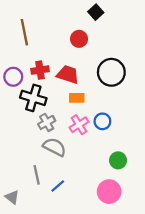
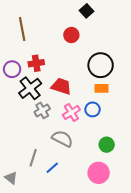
red trapezoid: (68, 75) -> (61, 86), moved
black cross: (33, 98) -> (30, 88), turned 35
orange rectangle: (77, 98) -> (102, 88), moved
gray semicircle: (54, 147) -> (62, 139), moved
gray line: (37, 175) -> (33, 158), turned 30

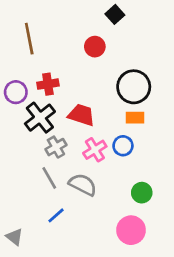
gray line: (33, 158) -> (49, 178), moved, turned -48
blue line: (52, 168) -> (56, 215), moved

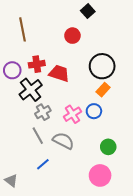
red trapezoid: (81, 115) -> (59, 73), moved
orange rectangle: (135, 118) -> (103, 90), turned -48

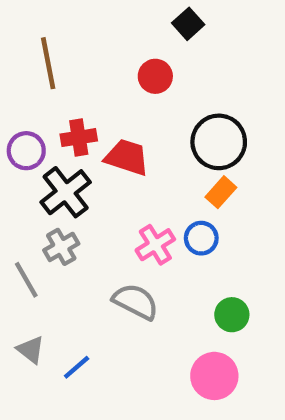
gray cross: (43, 112) -> (61, 247), moved
gray line: (38, 136) -> (26, 280), moved
blue line: (43, 164) -> (77, 367), moved
gray triangle: (11, 181) -> (31, 350), moved

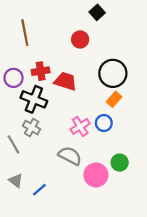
black cross: (66, 192) -> (34, 99), turned -30
gray cross: (61, 247) -> (32, 128), turned -30
pink circle: (214, 376) -> (96, 175), moved

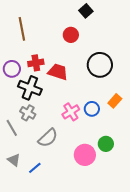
orange rectangle: (114, 99) -> (115, 101), moved
gray semicircle: (70, 156) -> (48, 138), moved, turned 110

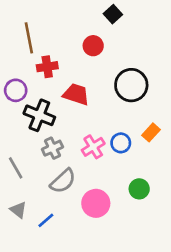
red cross: (36, 63) -> (47, 67), moved
gray cross: (28, 113) -> (52, 148), moved, turned 35
pink circle: (85, 155) -> (96, 203), moved

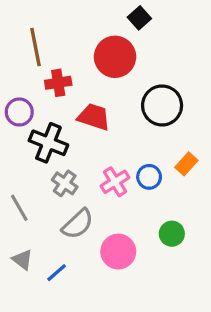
red circle: (93, 46) -> (115, 57), size x1.6
gray cross: (52, 148) -> (65, 183), turned -30

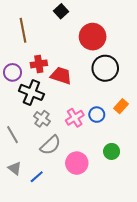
black square: (139, 18) -> (61, 11), moved
red circle: (115, 57) -> (93, 37), moved
red cross: (58, 83) -> (39, 64), moved

